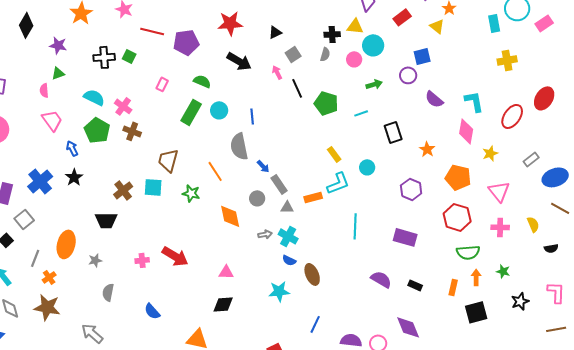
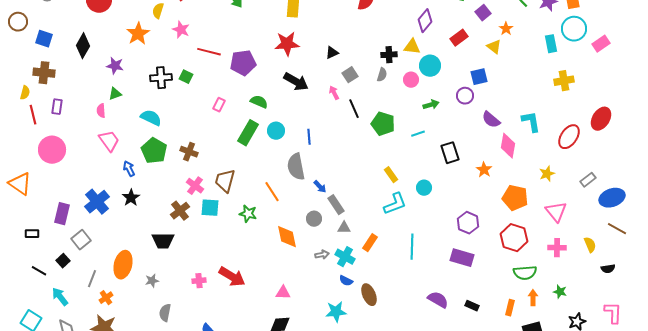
pink cross: (123, 106) -> (195, 186), moved
pink diamond: (466, 131) -> (508, 146), moved
purple hexagon: (411, 189) -> (468, 223), moved
orange rectangle: (313, 197) -> (370, 243), moved, turned -42

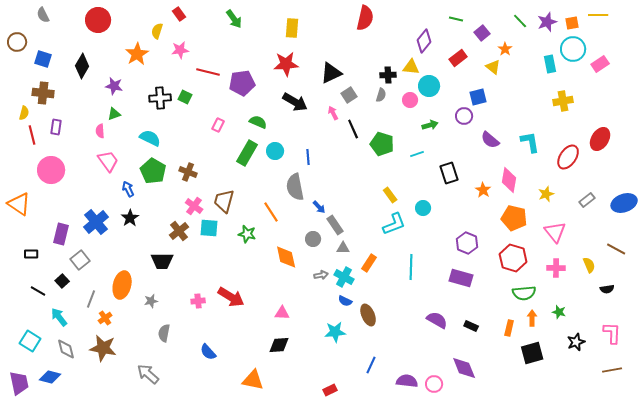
pink star: (181, 30) -> (180, 50), turned -30
black triangle: (332, 53) -> (331, 73), size x1.6
pink diamond: (508, 146) -> (509, 180), moved
blue ellipse: (612, 198) -> (624, 203), moved

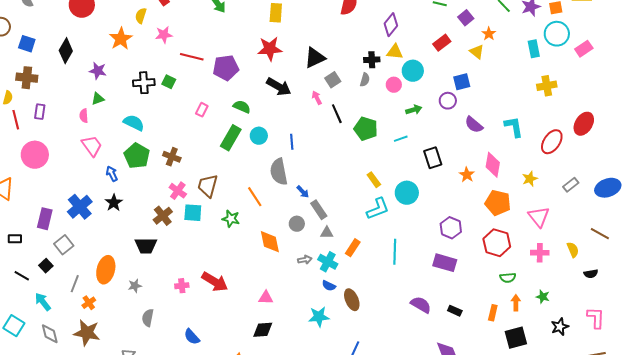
purple diamond: (424, 41) -> (391, 25), moved
cyan circle: (423, 208) -> (407, 193), size x1.5
green semicircle: (524, 293) -> (508, 278), size x0.7

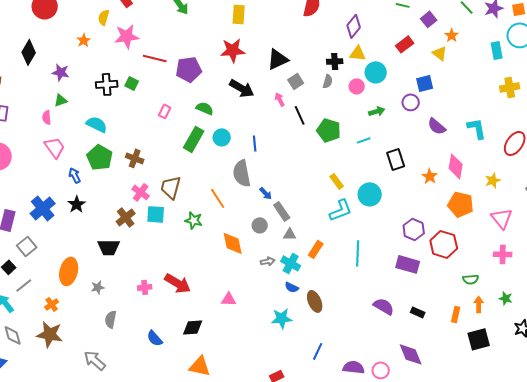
pink star: (164, 35) -> (127, 36), size x1.4
orange star: (121, 39) -> (84, 40), size x0.6
red hexagon: (497, 243) -> (444, 244), moved
gray line: (75, 284) -> (24, 285), moved, turned 30
black diamond: (263, 330) -> (193, 327), moved

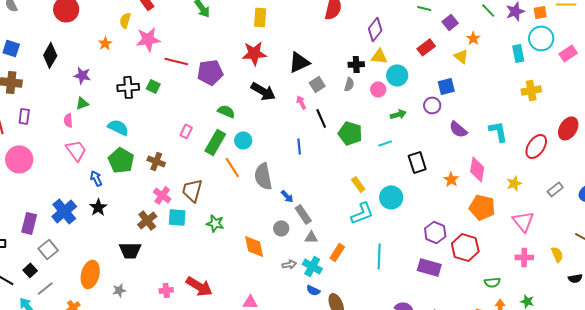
pink rectangle: (165, 111) -> (186, 131), moved
blue line: (255, 143) -> (299, 146), moved
orange line: (218, 198) -> (232, 167), moved

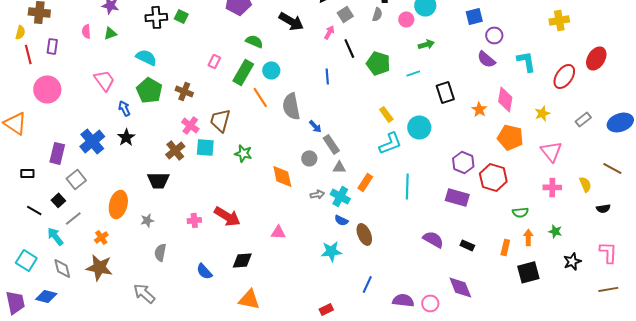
pink arrow: (301, 102) -> (329, 32), turned 56
purple circle: (432, 105) -> (494, 35), moved
pink semicircle: (68, 120) -> (86, 31), moved

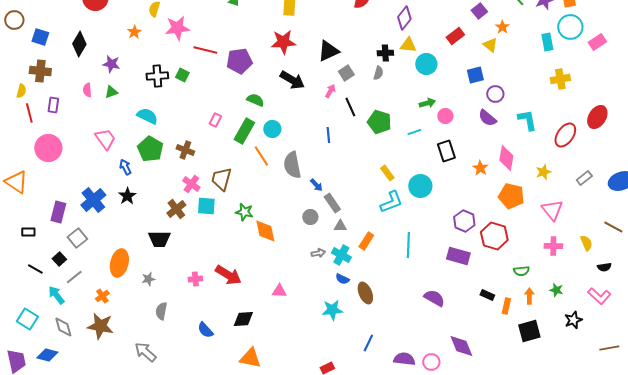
pink circle: (406, 19) -> (445, 116), moved
orange diamond: (282, 176) -> (265, 231), moved
black rectangle: (467, 245) -> (487, 295), moved
pink L-shape: (608, 252) -> (599, 296), moved, turned 130

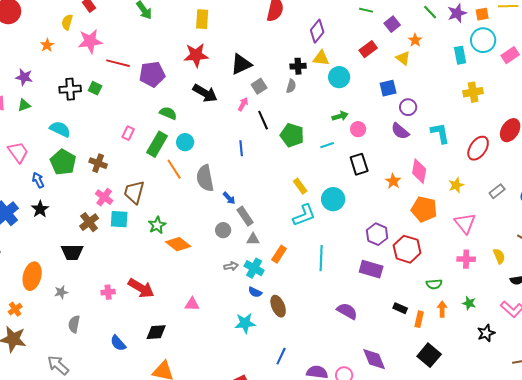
green star: (244, 212) -> (157, 225), turned 30
orange diamond: (265, 231) -> (178, 244), turned -40
black square: (529, 331) -> (429, 355), moved, turned -35

